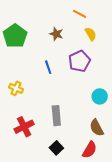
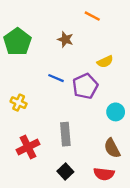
yellow semicircle: (91, 34) -> (105, 62), moved, turned 96
purple pentagon: (79, 61) -> (85, 86), moved
blue line: (48, 67) -> (56, 78), turned -48
red semicircle: (90, 150) -> (104, 174), turned 66

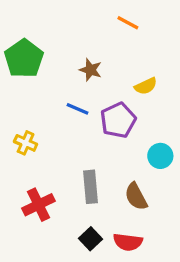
brown star: (65, 39) -> (91, 70), moved
brown semicircle: (112, 148) -> (136, 197), moved
red semicircle: (104, 174) -> (128, 242), moved

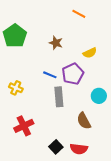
blue line: (78, 109) -> (50, 75), moved
gray rectangle: (91, 187) -> (59, 97), moved

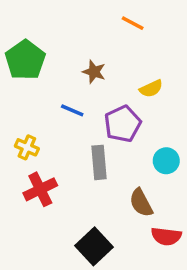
blue line: (50, 75) -> (72, 110), moved
red cross: (24, 126) -> (40, 189), moved
black square: (56, 147) -> (94, 246), size x1.5
red semicircle: (79, 149) -> (166, 236), moved

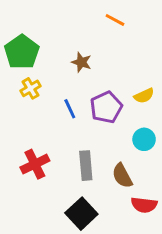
yellow semicircle: (151, 89) -> (144, 96), moved
blue line: (72, 110) -> (70, 109), moved, turned 42
yellow cross: (27, 147) -> (31, 88), moved, turned 36
gray rectangle: (99, 162) -> (86, 166), moved

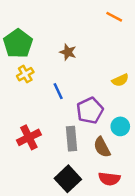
orange line: (115, 20) -> (114, 17), moved
purple pentagon: (106, 107) -> (90, 111), moved
cyan circle: (144, 139) -> (120, 126), moved
red semicircle: (144, 205) -> (109, 179), moved

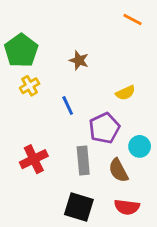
yellow semicircle: (120, 80) -> (125, 93), moved
black square: (68, 179) -> (79, 207), turned -30

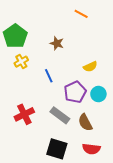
orange line: (133, 20) -> (81, 14), moved
cyan circle: (140, 146) -> (98, 94), moved
gray rectangle: (83, 161) -> (60, 115), turned -48

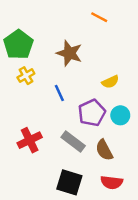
brown star: (57, 43) -> (69, 53), size x1.5

